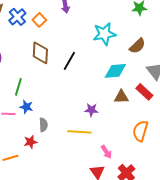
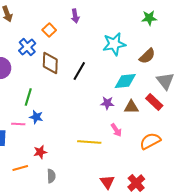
blue cross: (17, 17) -> (27, 47), moved
purple star: (91, 110) -> (107, 103), moved
gray semicircle: (43, 125) -> (51, 176), moved
orange semicircle: (140, 131) -> (150, 141), turned 45
pink arrow: (106, 152) -> (116, 130), moved

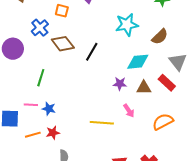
orange square: (49, 30) -> (62, 11), turned -32
brown diamond: (50, 63) -> (63, 44), turned -40
blue star: (36, 117) -> (49, 109), moved
orange line: (20, 168) -> (33, 135), moved

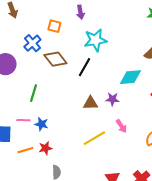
cyan star: (127, 25) -> (95, 40), moved
brown triangle: (144, 88) -> (90, 103), moved
yellow line: (102, 123) -> (94, 138), turned -35

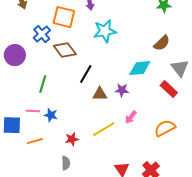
orange square: (54, 26) -> (64, 17), size x1.6
black line: (84, 67) -> (86, 74), moved
pink arrow: (121, 126) -> (131, 117), turned 72
red star: (45, 148) -> (72, 139), moved

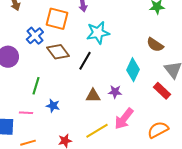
brown semicircle: (162, 43) -> (155, 45), turned 78
cyan diamond: (140, 68) -> (133, 70), turned -60
black line: (86, 74) -> (85, 61), moved
blue star: (51, 115) -> (53, 106), moved
pink arrow: (131, 117) -> (124, 119), size x1.6

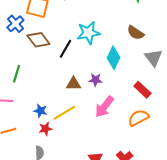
cyan star: (98, 33) -> (88, 33), moved
red rectangle: (162, 91) -> (142, 90), moved
blue star: (53, 106) -> (40, 111), moved
yellow line: (97, 131) -> (64, 113), moved

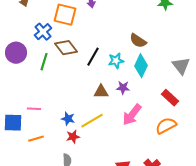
cyan star: (88, 33) -> (116, 61), moved, size x0.7
brown semicircle: (135, 33) -> (138, 41), moved
green line: (16, 74) -> (44, 62), moved

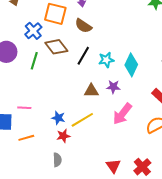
brown semicircle: (138, 41) -> (83, 26), moved

